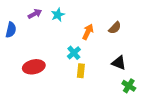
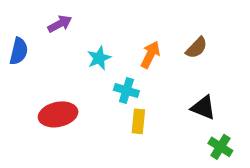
cyan star: (58, 15) -> (99, 58), moved
cyan cross: (74, 53) -> (126, 90), turned -32

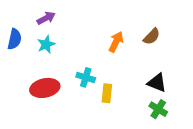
cyan star: (99, 58) -> (46, 44), moved
cyan cross: (126, 90) -> (86, 77), moved
green cross: (220, 147) -> (158, 109), moved

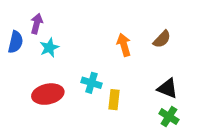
purple arrow: (46, 18) -> (37, 24), moved, turned -48
orange arrow: (116, 42) -> (124, 45), turned -42

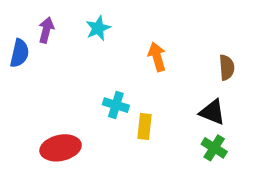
brown semicircle: (162, 39) -> (227, 67), moved, turned -48
cyan star: (49, 48) -> (98, 28), moved
red ellipse: (48, 94) -> (61, 148), moved

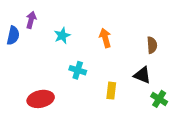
cyan star: (98, 28) -> (62, 36), moved
yellow rectangle: (144, 126) -> (111, 91), moved
green cross: (214, 148) -> (159, 99), moved

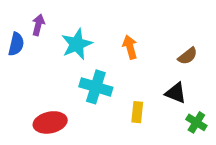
cyan star: (62, 36) -> (77, 44), size x1.5
brown semicircle: (152, 45) -> (188, 56), turned 56
cyan cross: (78, 70) -> (96, 87), size x1.5

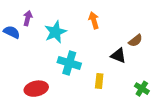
blue semicircle: (16, 44) -> (12, 32), turned -77
orange arrow: (130, 47) -> (94, 20), moved
black triangle: (176, 93) -> (118, 55), moved

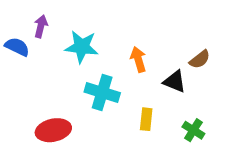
orange arrow: (94, 20) -> (138, 59), moved
cyan star: (55, 32) -> (82, 47), turned 30
green cross: (142, 89) -> (193, 130), moved

